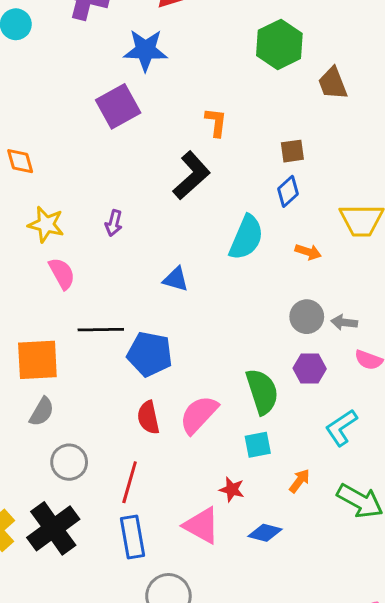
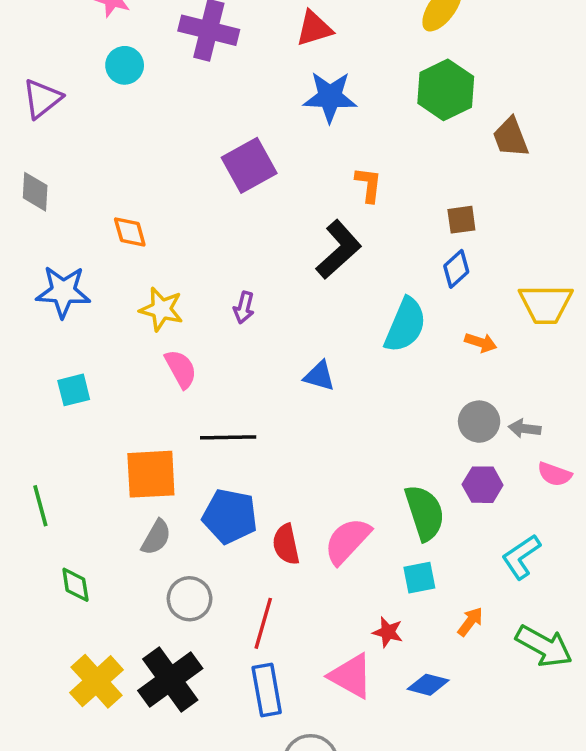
blue star: (145, 50) -> (330, 97), moved
blue pentagon: (150, 354) -> (230, 516), moved

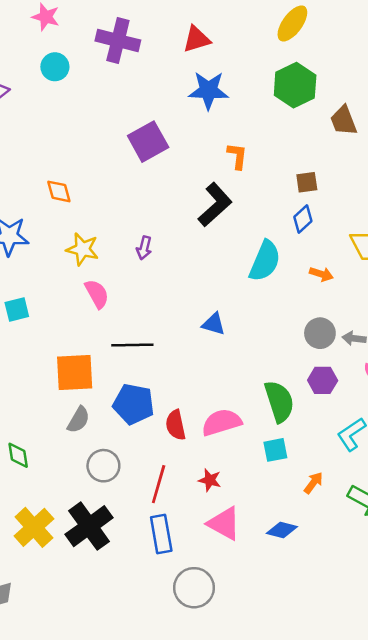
blue triangle: (319, 376) -> (214, 324), moved
pink semicircle: (347, 541) -> (222, 422), turned 30
red star: (388, 632) -> (210, 480), moved

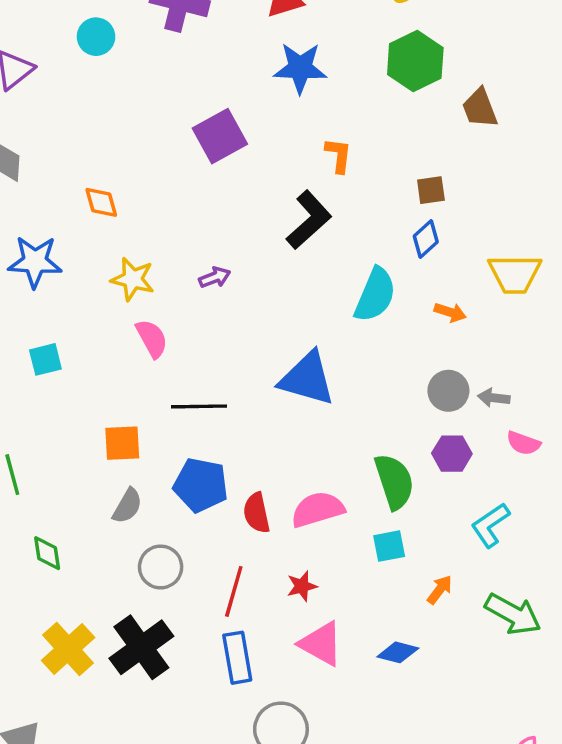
purple arrow: (144, 248) -> (215, 277), turned -125
blue triangle: (214, 324) -> (307, 379), size x1.8
orange square: (75, 373) -> (122, 443), size x0.7
red star: (210, 480) -> (302, 586), turned -30

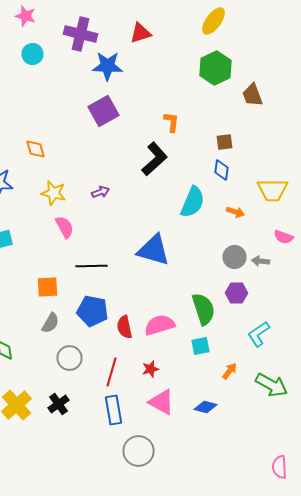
blue star: (300, 68) -> (108, 66), moved
blue diamond: (426, 239) -> (222, 170), turned -40
pink semicircle: (523, 443) -> (284, 237), moved
black cross: (141, 647) -> (58, 404), size x0.6

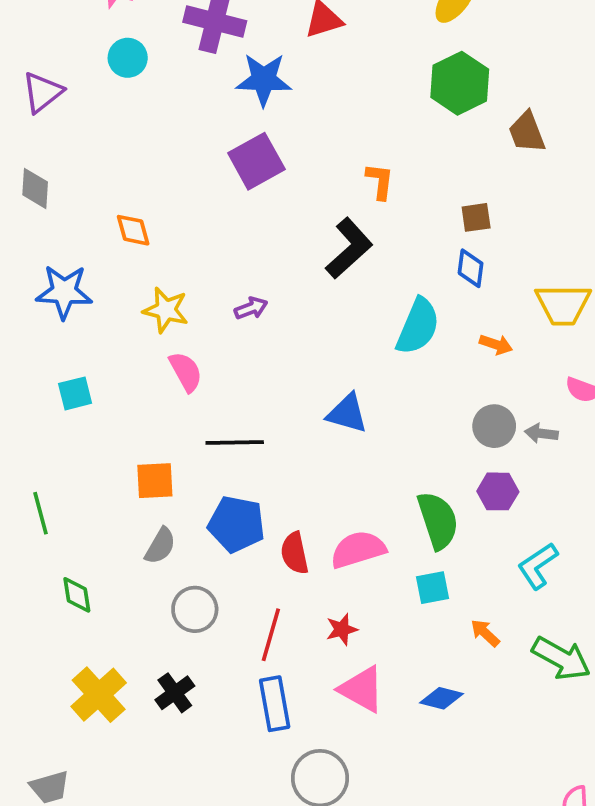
blue triangle: (154, 250) -> (347, 413), size x0.7
orange arrow: (230, 371) -> (485, 633), turned -84

